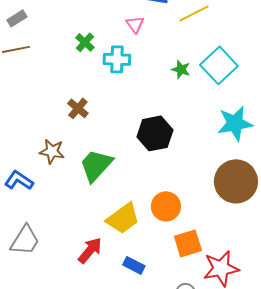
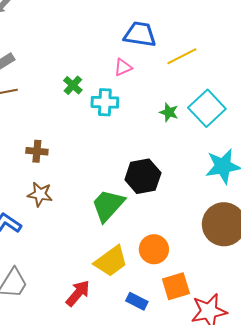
pink triangle: (135, 24) -> (123, 67), turned 42
brown cross: (78, 108) -> (37, 151), moved, turned -35
green trapezoid: (96, 165) -> (108, 205), moved
blue rectangle: (134, 265) -> (137, 301), moved

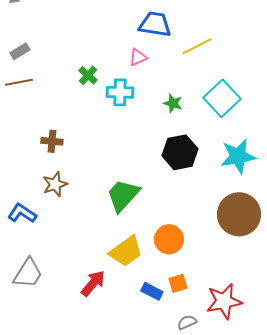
green star: (169, 112) -> (173, 103), moved
black hexagon: (143, 176) -> (180, 152), moved
brown star: (40, 194) -> (55, 184), turned -30
orange square: (176, 286) -> (178, 283), moved, size x0.7

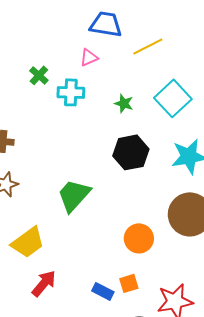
orange circle: (169, 239) -> (139, 238), moved
yellow trapezoid: (126, 251) -> (28, 242), moved

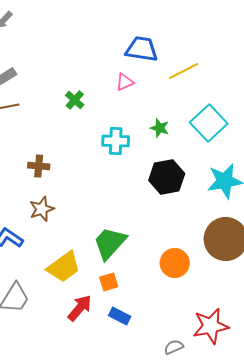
cyan cross: (71, 92) -> (116, 141), moved
green trapezoid: (74, 195) -> (110, 243), moved
orange square: (129, 283) -> (109, 282), moved
blue rectangle: (103, 291) -> (120, 316), moved

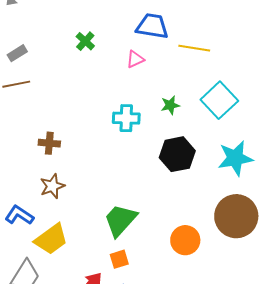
yellow line: (184, 71) -> (194, 48), turned 36
green cross: (75, 100) -> (85, 41), moved
green star: (160, 128) -> (170, 105), turned -30
yellow trapezoid: (64, 267) -> (51, 239), moved

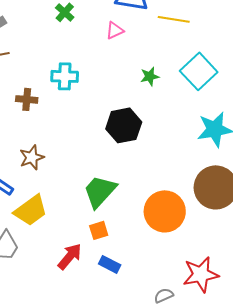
cyan cross: (126, 118) -> (65, 76), moved
brown cross: (49, 143) -> (27, 99), moved
black hexagon: (177, 154) -> (124, 125), moved
orange circle: (185, 240) -> (165, 211), size x1.4

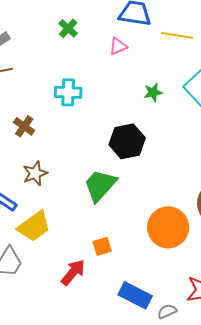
brown cross: (27, 99) -> (24, 126), moved, turned 30
green trapezoid: (100, 191) -> (100, 185), moved
blue rectangle: (110, 264) -> (135, 295), moved, size x1.5

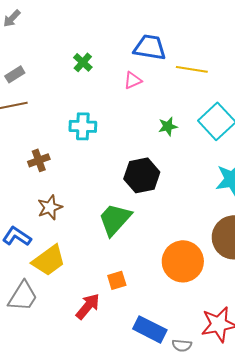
brown cross: (24, 126) -> (39, 160), turned 35
gray semicircle: (167, 311) -> (182, 345), turned -150

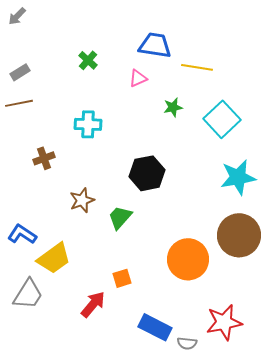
green star: (168, 126) -> (173, 107), moved
brown star: (50, 207) -> (82, 200), moved
green trapezoid: (115, 219) -> (120, 217), size x0.7

